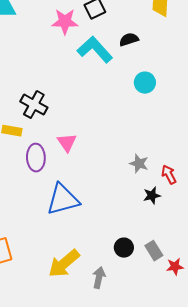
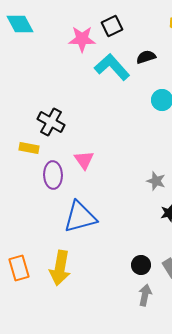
yellow arrow: (64, 264) -> (60, 268), moved, turned -40
gray arrow: (99, 278) -> (145, 295), moved

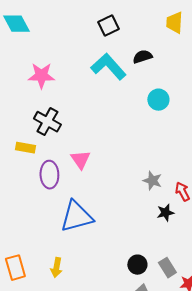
pink star: (82, 39) -> (41, 76), moved
yellow arrow: (60, 268) -> (56, 268), size x0.6

